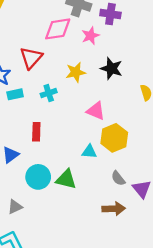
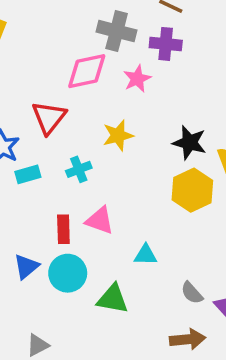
black star: (111, 68) -> (189, 143), moved
pink triangle: (96, 111) -> (100, 220), moved
yellow hexagon: (114, 138) -> (192, 190), moved
cyan circle: (38, 177) -> (68, 273), moved

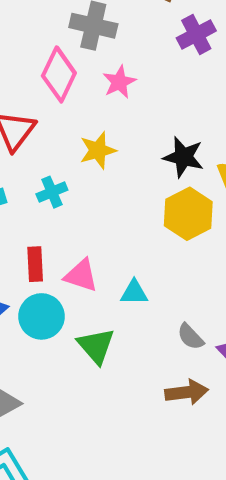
purple cross: (166, 44) -> (196, 34), moved, turned -32
pink diamond: (87, 71) -> (59, 74), turned -51
pink triangle: (100, 220) -> (81, 276), moved
green triangle: (113, 299) -> (96, 346), turned 40

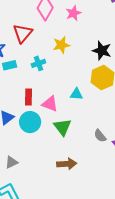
cyan triangle: (134, 292) -> (76, 94), moved
green triangle: (96, 346) -> (62, 127), moved
brown arrow: (187, 392) -> (67, 164), moved

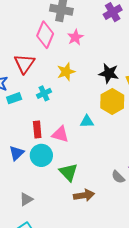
green triangle: (62, 127) -> (69, 172), moved
gray semicircle: (100, 136) -> (118, 177), moved

